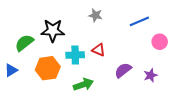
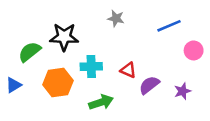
red triangle: (99, 50) -> (128, 70), moved

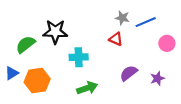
gray star: (116, 18) -> (122, 18), moved
red triangle: (128, 70) -> (116, 39), moved
orange hexagon: (58, 83) -> (37, 81), moved

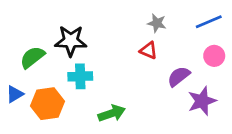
blue line: (146, 22) -> (209, 22), moved
cyan cross: (79, 57) -> (80, 76), moved
purple semicircle: (129, 73) -> (179, 76), moved
purple star: (157, 78) -> (202, 101), size x1.5

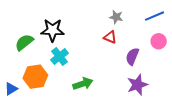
cyan cross: (80, 76) -> (60, 56), turned -36
purple semicircle: (179, 76) -> (132, 56), turned -30
blue triangle: (15, 94) -> (11, 89), moved
purple star: (202, 101) -> (137, 85), moved

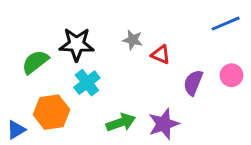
gray star: (116, 17) -> (133, 40), moved
pink circle: (159, 41) -> (232, 75), moved
purple star: (137, 85) -> (164, 124), moved

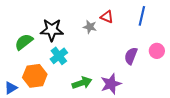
blue line: (226, 24) -> (142, 16), moved, turned -54
red triangle: (161, 55) -> (107, 17), moved

